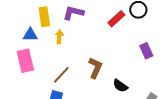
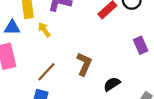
yellow arrow: (59, 37) -> (44, 30), turned -40
black semicircle: (120, 86) -> (112, 84), turned 112

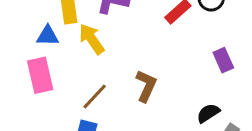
yellow arrow: (44, 30) -> (92, 39), size x1.5
black semicircle: (112, 84) -> (208, 113), moved

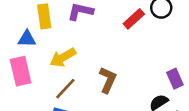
yellow arrow: (92, 39) -> (63, 57), moved, turned -85
purple rectangle: (223, 60) -> (175, 79), moved

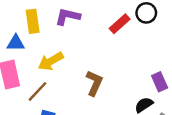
brown line: (65, 89) -> (37, 91), moved

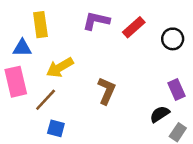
black circle: (146, 13) -> (173, 39), moved
purple L-shape: (68, 17) -> (96, 21), moved

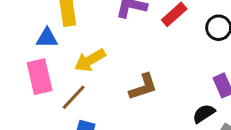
brown L-shape: (107, 91) -> (143, 87), turned 48

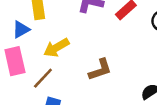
blue triangle: (47, 38) -> (21, 29), turned -30

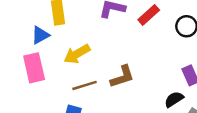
brown line: (43, 78) -> (84, 85), moved, turned 30

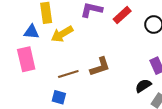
blue triangle: (40, 35) -> (31, 32), turned 35
yellow arrow: (77, 54) -> (62, 34), moved

